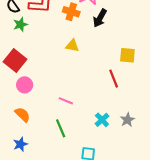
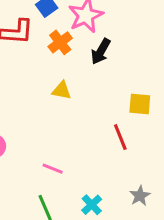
orange cross: (71, 12) -> (60, 42), turned 35
cyan cross: (102, 120) -> (92, 205), moved

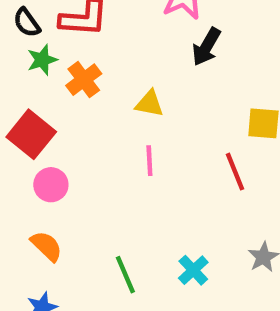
orange cross: (60, 42) -> (84, 80), moved
pink line: (53, 169) -> (149, 161), moved, turned 65

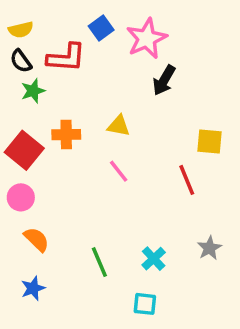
orange cross: (84, 80) -> (66, 135), moved, turned 36
pink line: (149, 161) -> (119, 171), turned -35
pink circle: (51, 185) -> (21, 197), moved

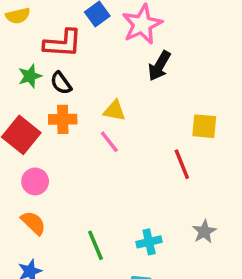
black semicircle: (21, 61) -> (61, 83), moved
pink line: (119, 171) -> (109, 142), moved
pink circle: (21, 197) -> (35, 181), moved
cyan cross: (154, 259) -> (149, 242), turned 30

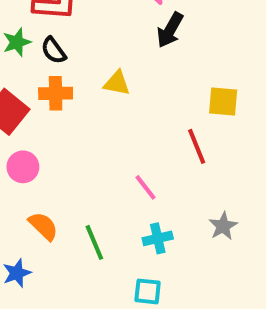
pink line: (109, 142) -> (145, 187), moved
orange semicircle: (33, 223) -> (43, 226), moved

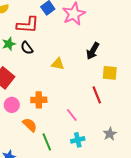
black arrow: (170, 30) -> (93, 51), moved
orange cross: (56, 93) -> (39, 100), moved
orange semicircle: (43, 226) -> (30, 125), moved

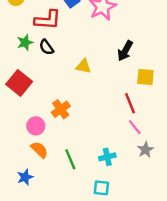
orange cross: (39, 100) -> (61, 109), turned -35
pink circle: (12, 105) -> (36, 126), moved
pink line: (72, 115) -> (135, 127), moved
orange semicircle: (30, 125) -> (39, 150), moved

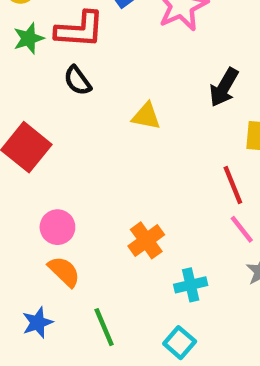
green star: (25, 42) -> (29, 38), moved
orange cross: (61, 109) -> (146, 240), moved
green line: (70, 159) -> (104, 327), moved
cyan square: (101, 188) -> (180, 343), turned 35

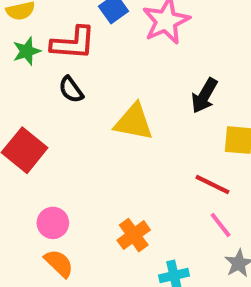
yellow triangle: (146, 116) -> (134, 122), size x1.5
red line: (233, 185) -> (212, 185), turned -42

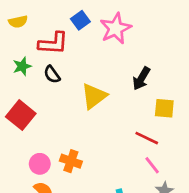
green star: (27, 51) -> (22, 66), moved
yellow triangle: (134, 122) -> (94, 96), turned -48
orange cross: (134, 235) -> (71, 161), moved, turned -35

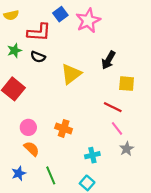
black semicircle: (52, 74) -> (38, 57), turned -32
orange cross: (71, 161) -> (64, 128), moved

